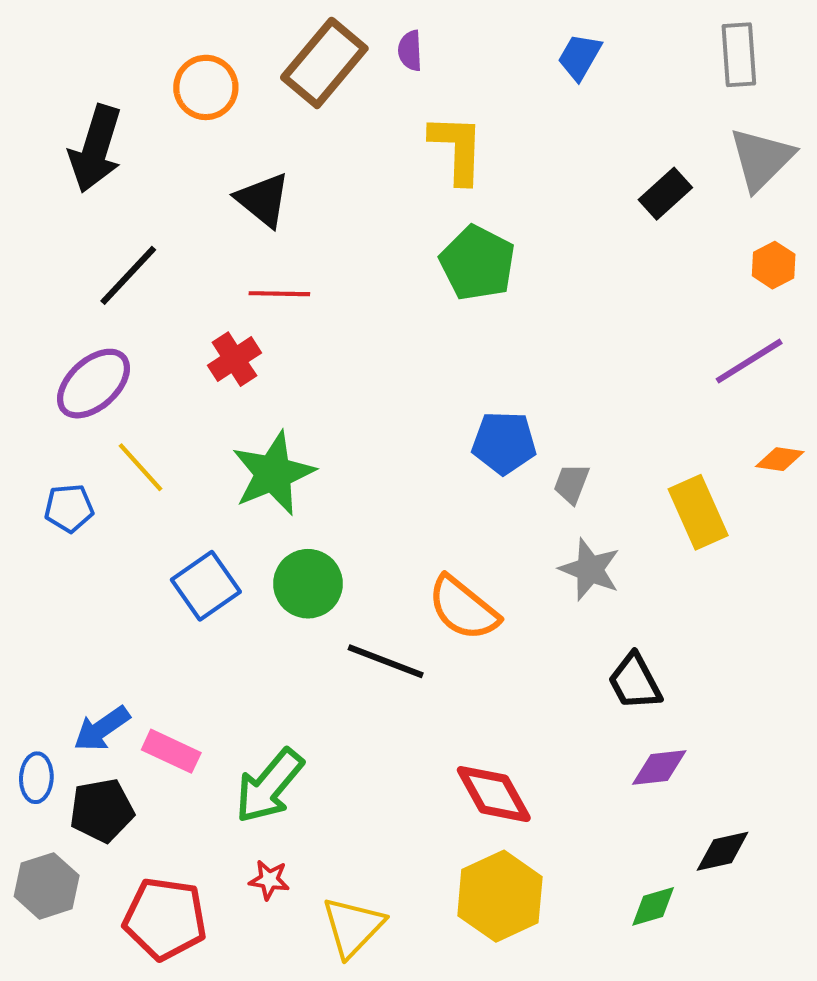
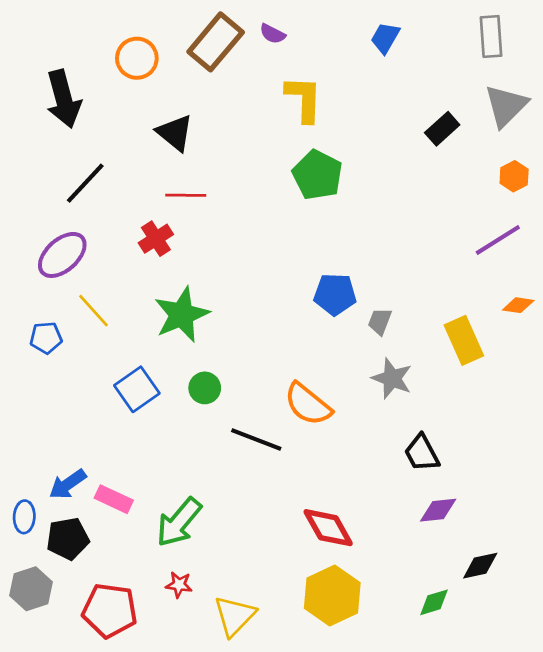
purple semicircle: (410, 51) -> (273, 34), turned -60
black arrow: (96, 149) -> (64, 99), turned -32
green circle: (308, 584) -> (205, 388), size x0.7

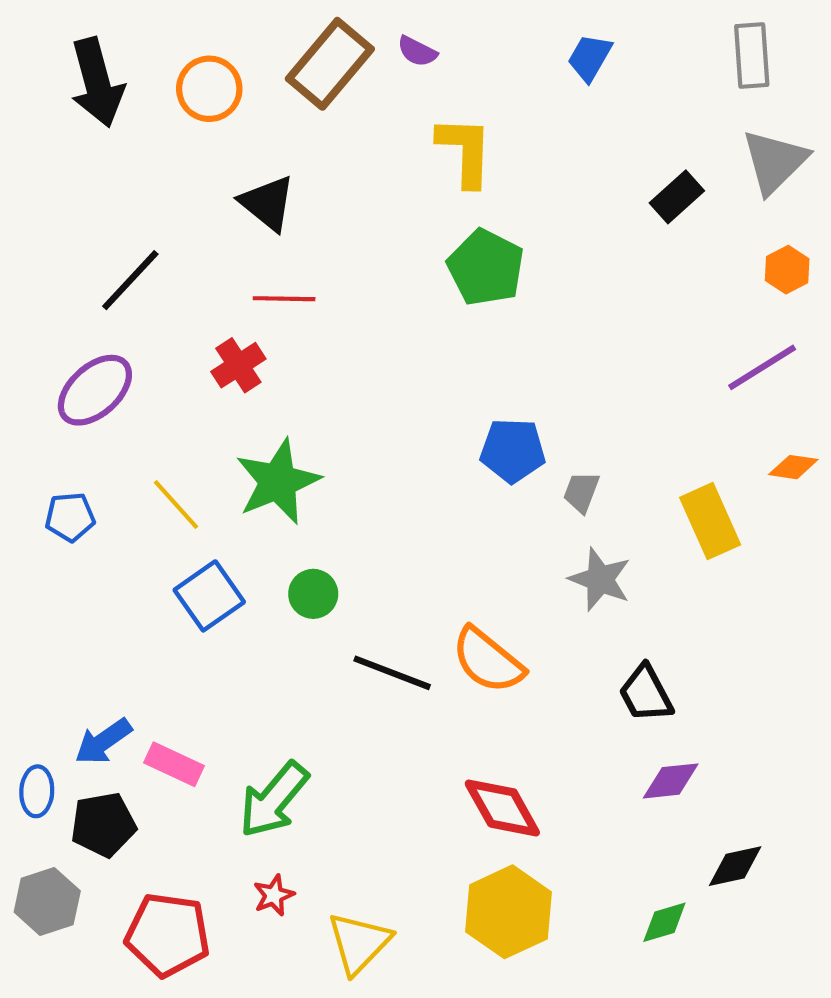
black arrow: (64, 99) -> (97, 83), moved
yellow line: (93, 311) -> (176, 504), moved
orange semicircle: (308, 404) -> (488, 660), moved
red star: (179, 585) -> (274, 895), turned -30

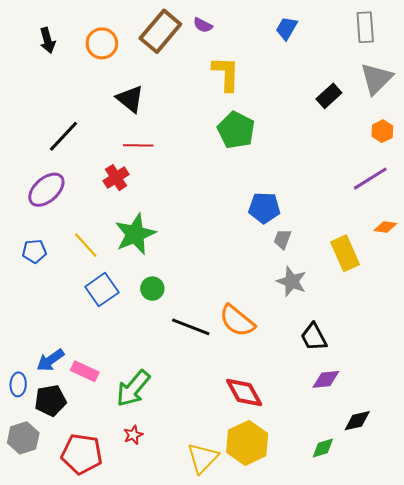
black arrow: (97, 83) -> (47, 40), size x0.6
blue pentagon: (513, 450) -> (264, 208), moved
yellow triangle: (359, 943) -> (203, 458), moved

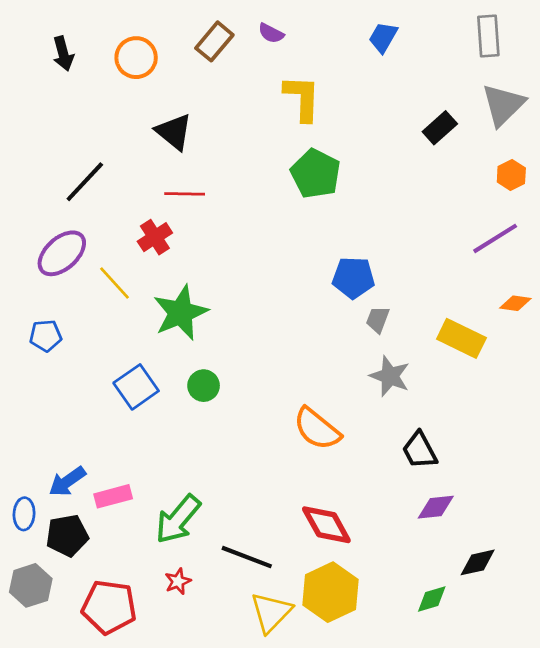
brown rectangle: (160, 31) -> (214, 41), size x0.7
yellow line: (86, 245) -> (114, 283), moved
yellow rectangle: (345, 253) -> (461, 338), turned -40
black line: (191, 327) -> (247, 557), moved
pink rectangle: (85, 371) -> (113, 496), turned -40

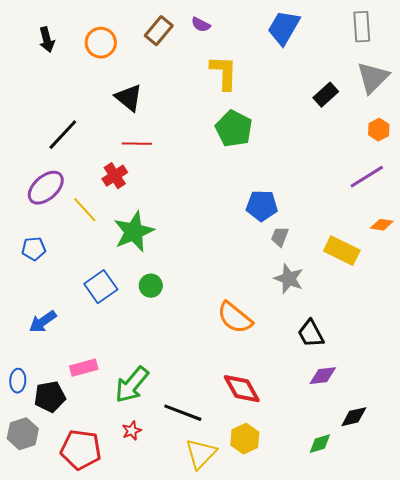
blue trapezoid: (383, 37) -> (284, 28), size x1.5
blue arrow: (67, 481) -> (43, 322), moved
yellow hexagon: (330, 592) -> (245, 439), size x0.7

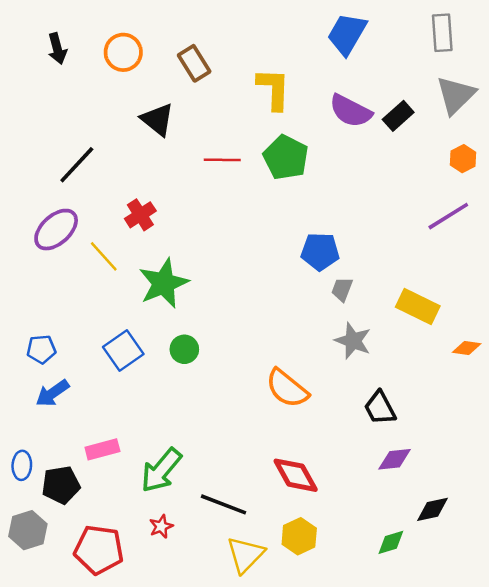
purple semicircle: (201, 25) -> (351, 111), moved, size x1.8
brown rectangle: (159, 31) -> (194, 63), moved, turned -72
red line: (137, 144) -> (222, 160), moved
orange diamond: (382, 225) -> (467, 348), moved
blue pentagon: (34, 249) -> (41, 349), moved

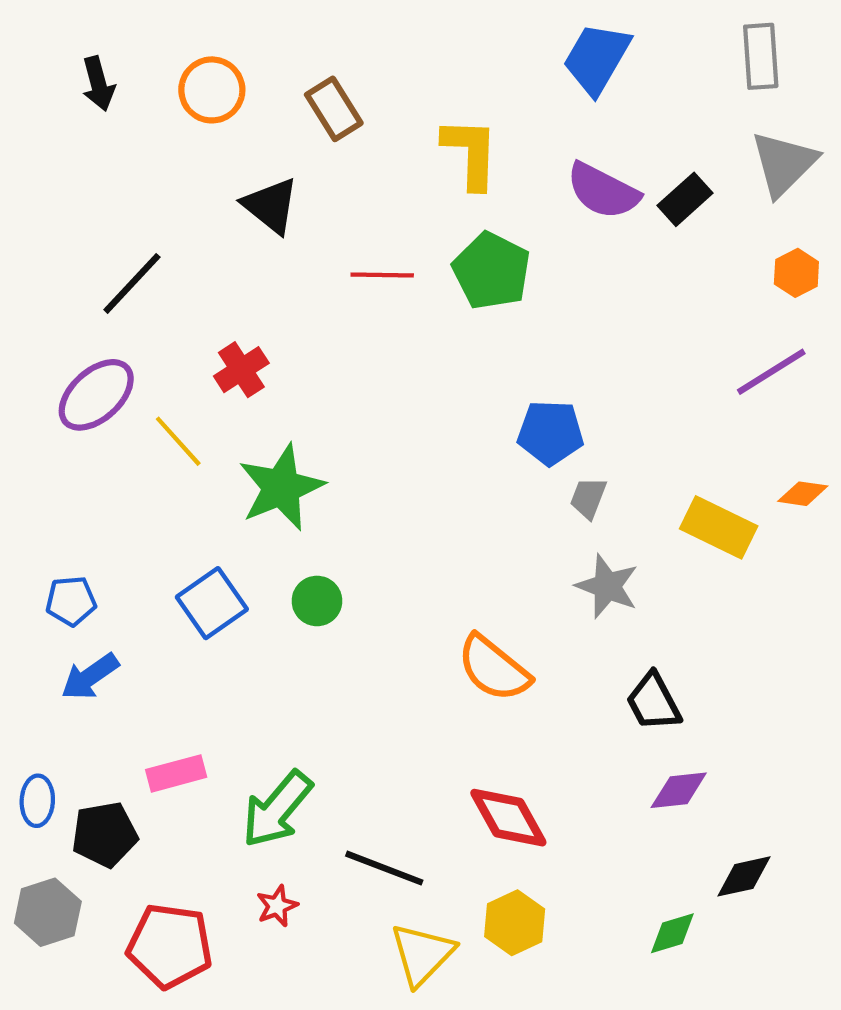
orange diamond: (467, 348) -> (803, 494), moved

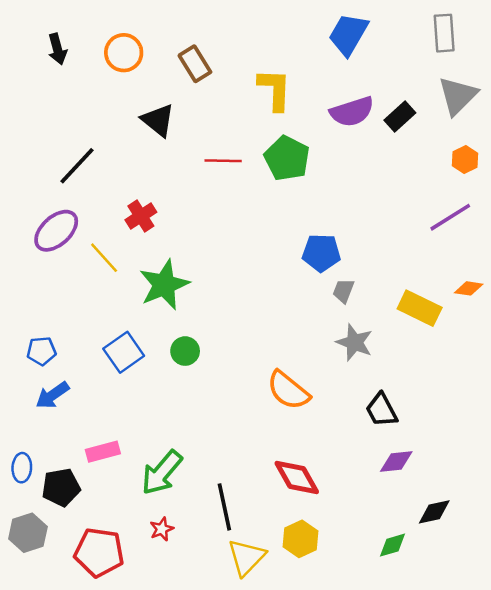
purple semicircle: (603, 191) -> (352, 112), turned -45
black line: (384, 868) -> (224, 507), turned 57

